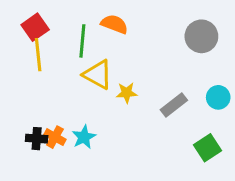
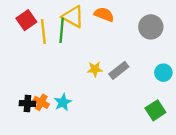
orange semicircle: (114, 24) -> (104, 14), moved
yellow line: (38, 55) -> (43, 32), moved
yellow triangle: (98, 74) -> (73, 17), moved
gray rectangle: (174, 105) -> (119, 70), moved

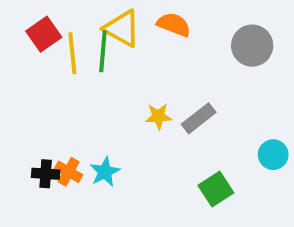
cyan circle: (163, 73) -> (273, 155), moved
green square: (155, 110) -> (216, 189), moved

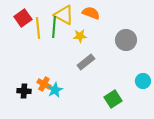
gray circle: (252, 46) -> (126, 40), moved
yellow star: (158, 116) -> (80, 36), moved
gray rectangle: (199, 118) -> (86, 62), moved
orange cross: (69, 172) -> (44, 84), moved

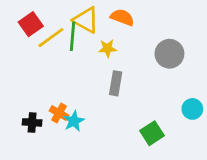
yellow line: (38, 28) -> (51, 38), turned 60
gray rectangle: (86, 62) -> (116, 83), turned -42

